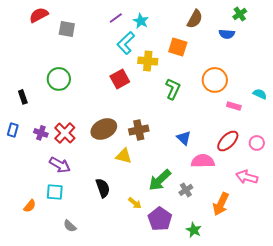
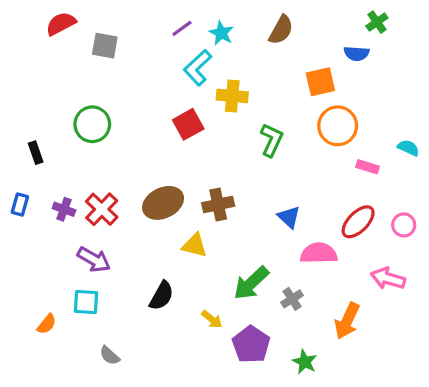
brown semicircle: (195, 19) -> (281, 30), moved
orange square: (178, 47) -> (320, 82), moved, turned -30
black semicircle: (103, 188) -> (161, 296), turned 48

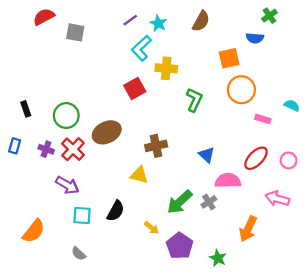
green circle: (92, 124) -> (66, 116), moved
brown ellipse: (163, 203) -> (107, 132), moved
gray cross: (292, 299) -> (209, 202), moved
cyan square: (86, 302) -> (82, 215), moved
orange semicircle: (47, 324) -> (34, 231), size x1.6

